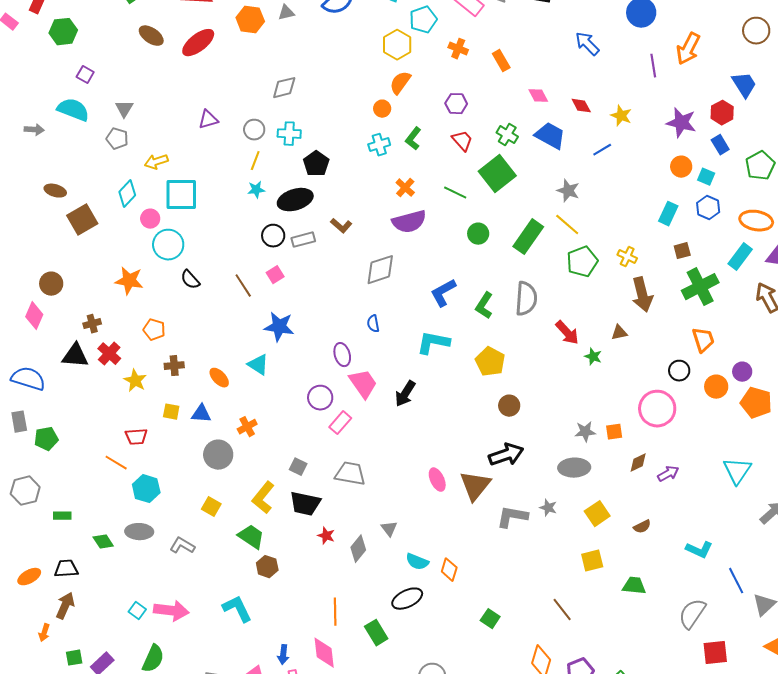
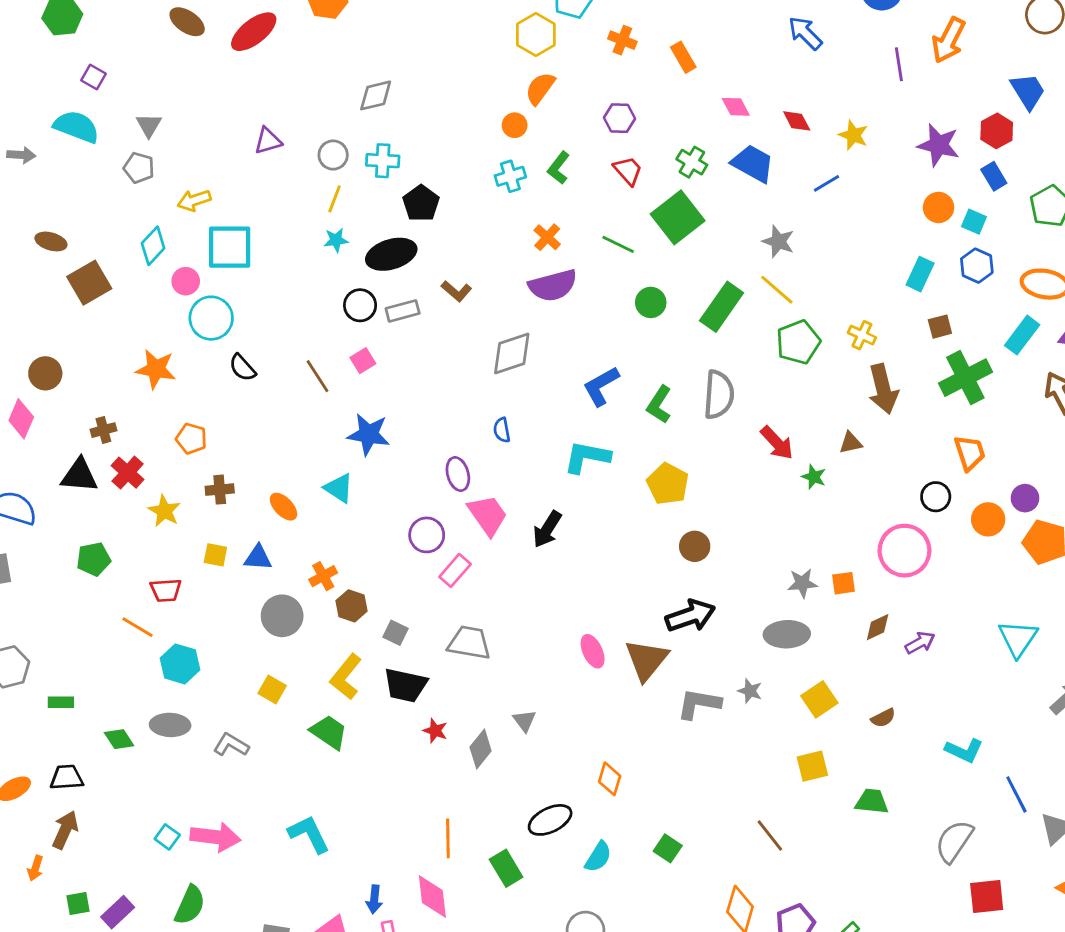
green pentagon: (46, 439) -> (94, 559), moved
cyan semicircle: (417, 562) -> (598, 857), moved, turned -80
brown hexagon: (267, 567) -> (352, 606), moved

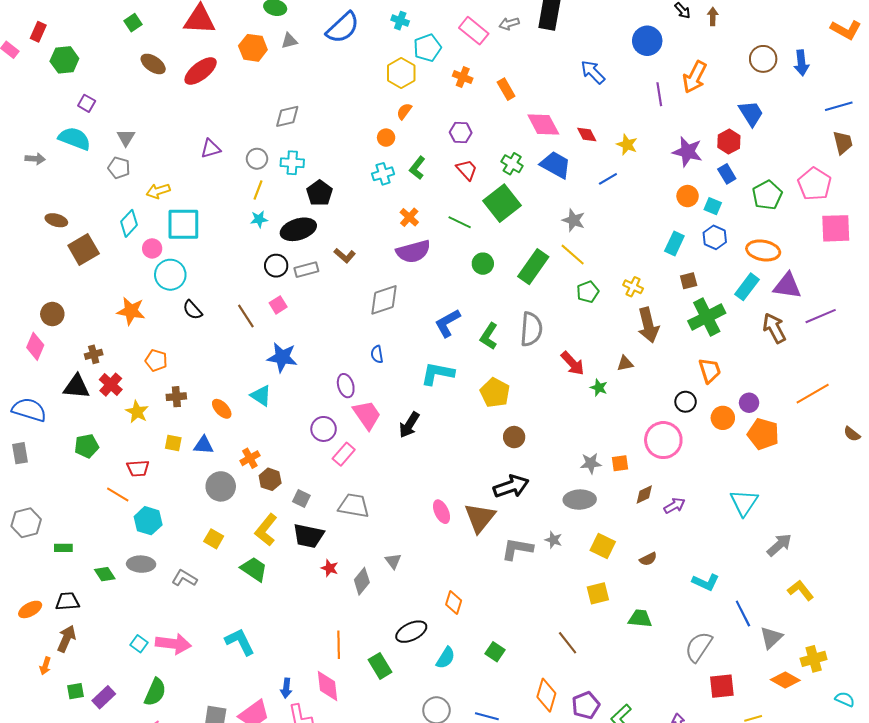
orange semicircle: (540, 88) -> (404, 111), size x0.7
pink diamond: (736, 107) -> (543, 124), size x1.6
green pentagon: (798, 342) -> (588, 292), size x0.7
yellow square: (819, 699) -> (603, 546), turned -30

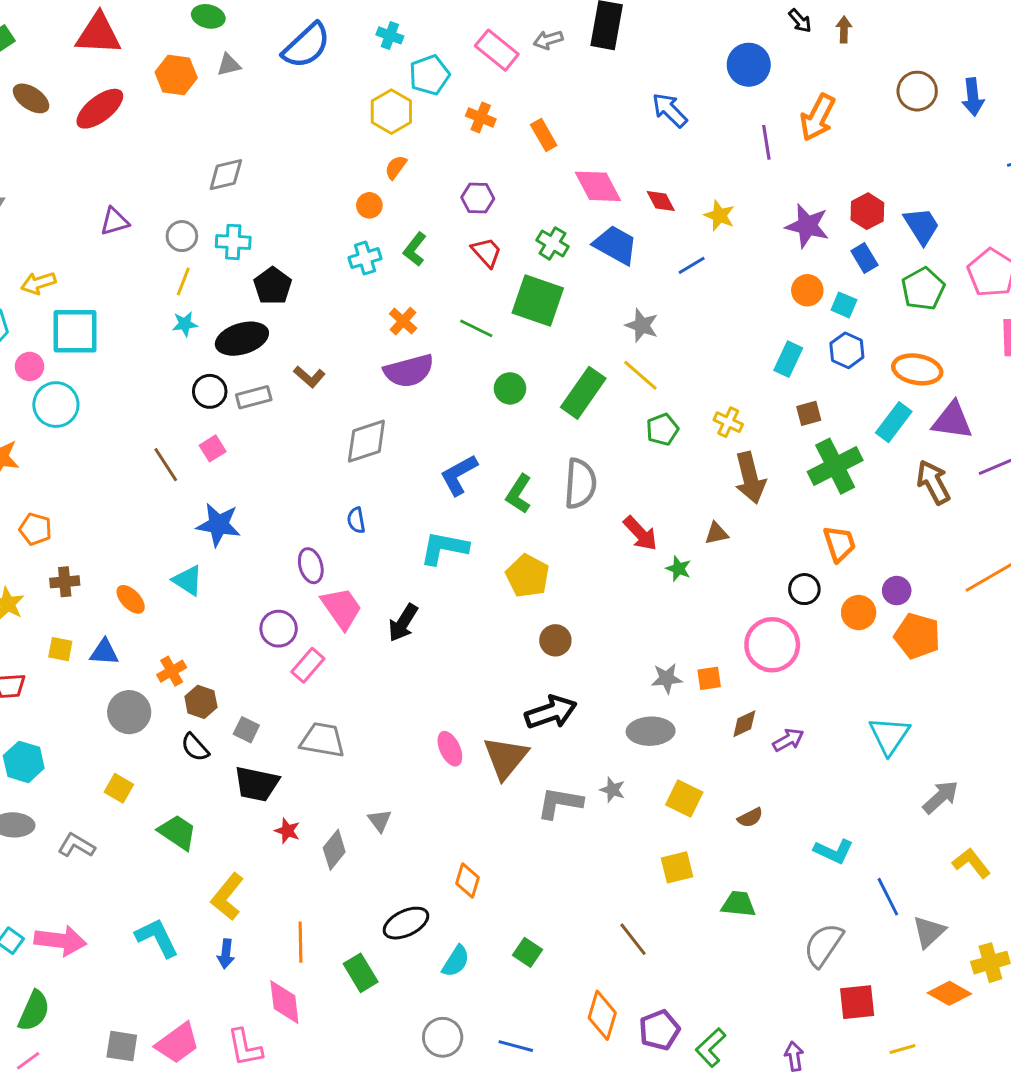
blue trapezoid: (751, 113) -> (922, 226), moved
green square: (502, 203) -> (538, 301), turned -33
black semicircle: (192, 310) -> (195, 747), moved
yellow L-shape: (266, 530) -> (227, 897), moved
blue arrow: (286, 688) -> (226, 954), moved

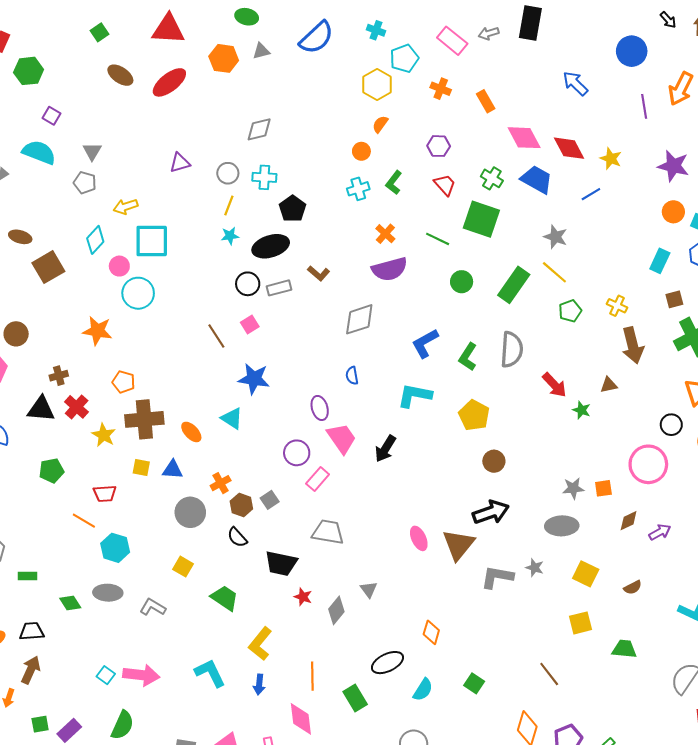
red diamond: (661, 201) -> (569, 148), size x1.5
brown cross: (65, 582) -> (144, 419), size x1.8
gray square: (246, 730) -> (270, 500), moved, turned 30

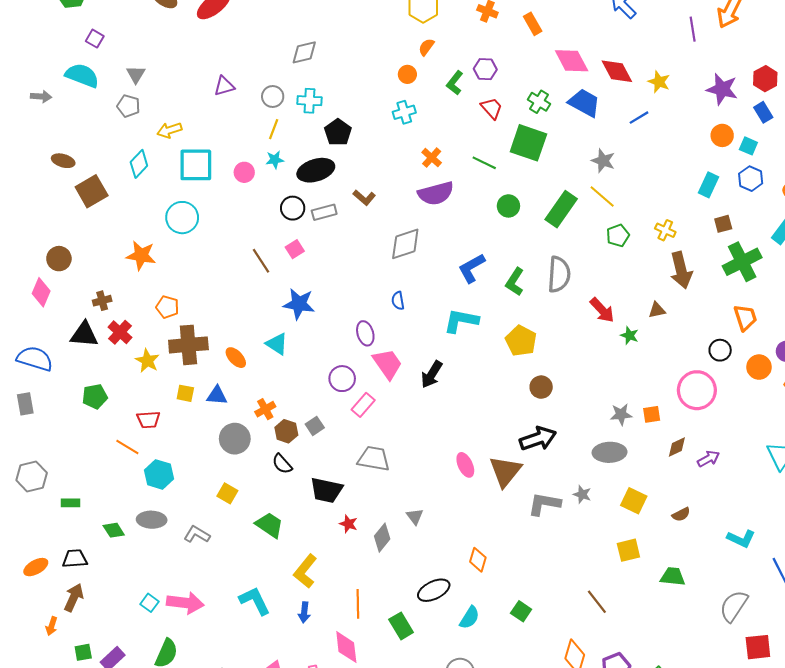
green L-shape: (394, 183) -> (455, 83), moved
pink circle: (119, 266) -> (244, 172), moved

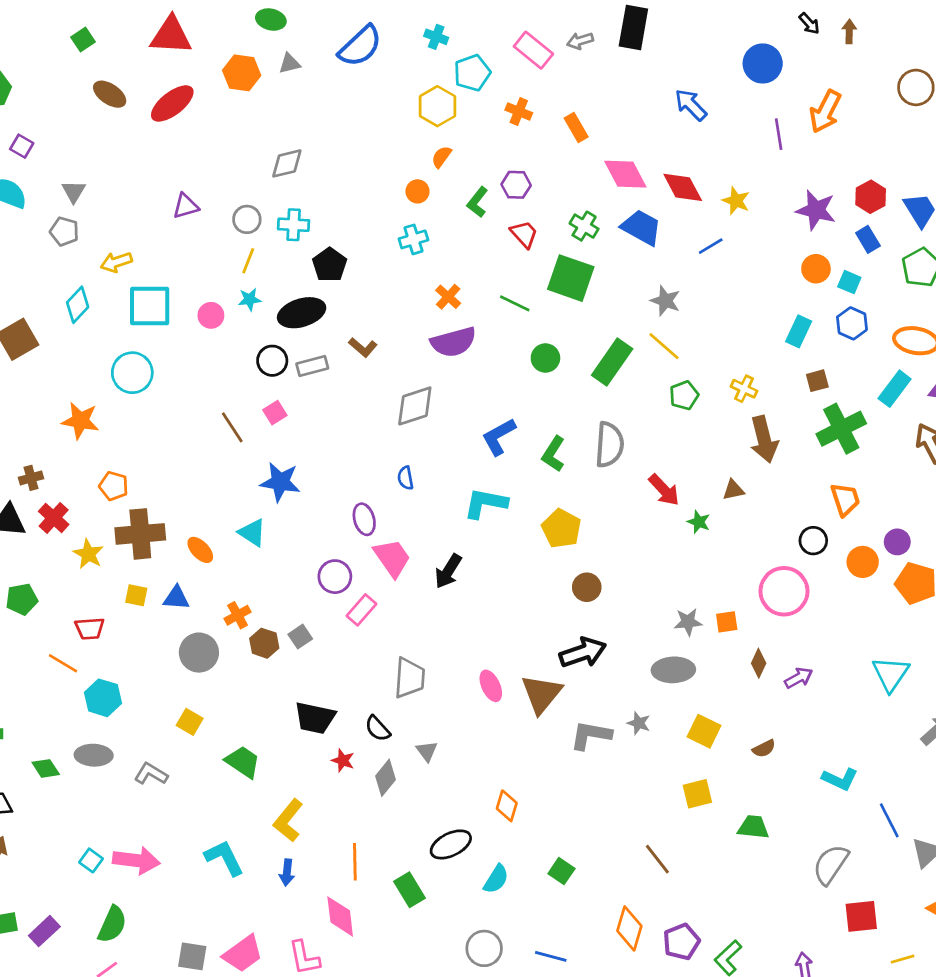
brown diamond: (677, 447) -> (759, 663), turned -40
gray trapezoid: (374, 459) -> (409, 678), moved, turned 84
black semicircle: (282, 464) -> (378, 729), moved

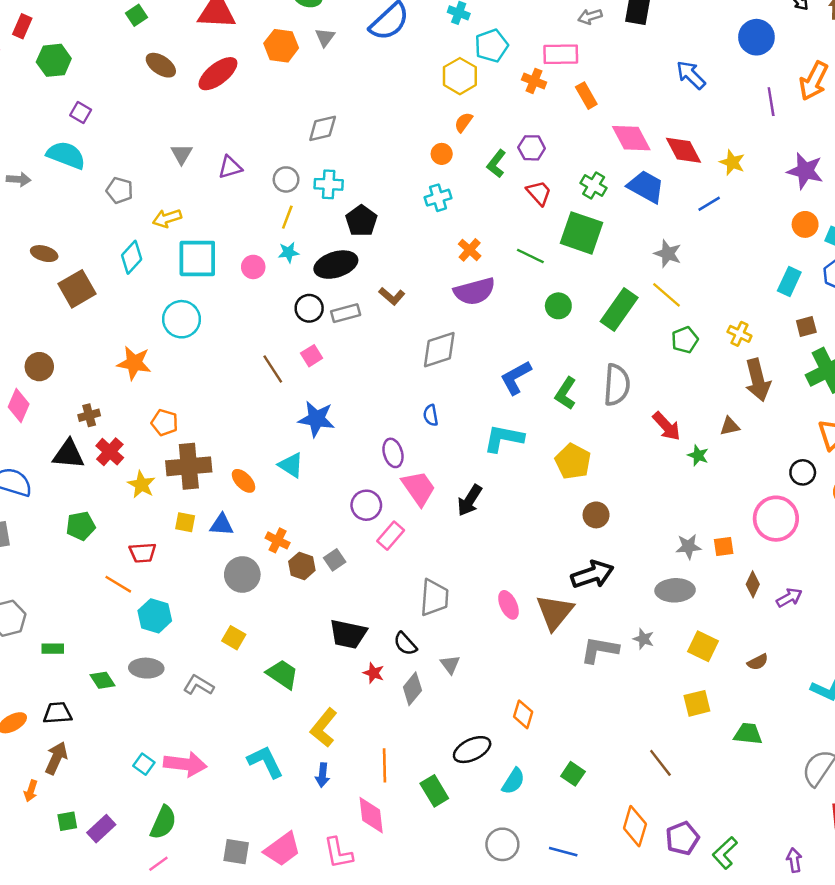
pink rectangle: (533, 50) -> (561, 54), moved, turned -40
gray triangle: (290, 63) -> (325, 37), turned -40
gray triangle: (74, 191) -> (182, 154), moved
orange cross: (238, 615) -> (278, 540), turned -35

